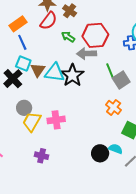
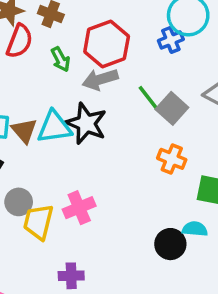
green arrow: (68, 37) -> (60, 59), turned -136

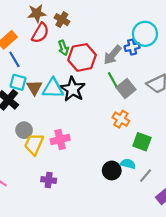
red hexagon: (107, 44) -> (82, 57), moved
gray arrow: (100, 79) -> (113, 55), moved, turned -42

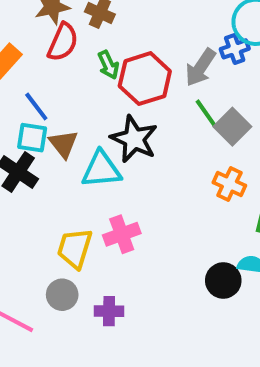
blue line: (14, 59) -> (36, 107), moved
cyan triangle: (53, 88) -> (101, 170), moved
gray circle: (24, 130) -> (62, 295), moved

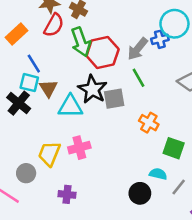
green arrow: (108, 65) -> (81, 42), size x1.6
gray square: (232, 127) -> (114, 99), moved, turned 30
black circle: (223, 280) -> (140, 193), moved
gray circle: (62, 295) -> (26, 173), moved

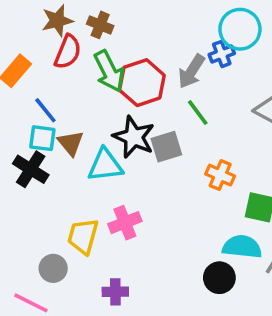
cyan semicircle: (158, 174) -> (242, 247), size x1.5

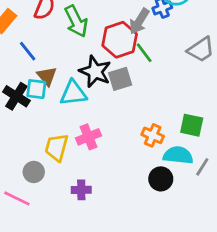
red hexagon: (142, 83) -> (120, 40), moved
cyan square: (42, 138) -> (36, 89), moved
orange cross: (220, 175) -> (153, 135), moved

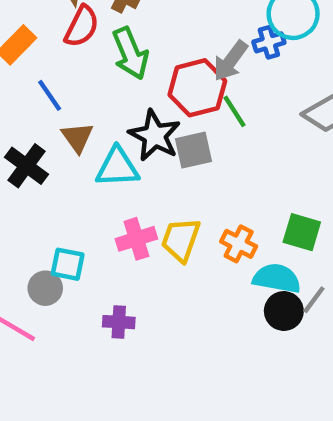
cyan square: (36, 89) -> (68, 264), moved
yellow trapezoid: (57, 147) -> (181, 240), moved
black circle: (161, 179) -> (284, 311), moved

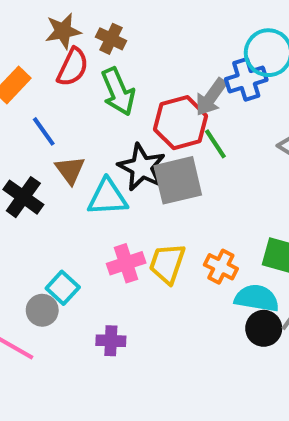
blue cross: (269, 42) -> (246, 79), size x1.4
gray square: (193, 150) -> (178, 180), size x1.4
cyan square: (68, 264) -> (63, 288), turned 32

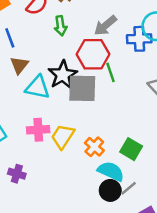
green arrow: (118, 92) -> (61, 26), size x0.7
gray arrow: (211, 97) -> (105, 25), moved

